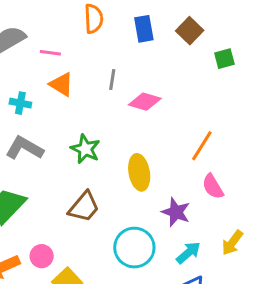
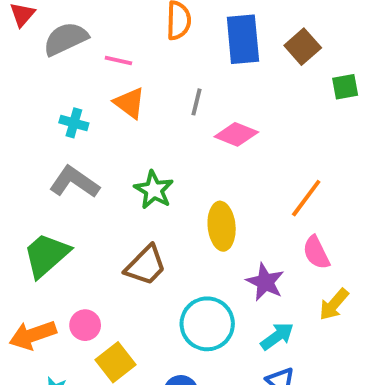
blue rectangle: (144, 29) -> (243, 39), size x1.4
yellow arrow: (232, 243) -> (334, 304), moved

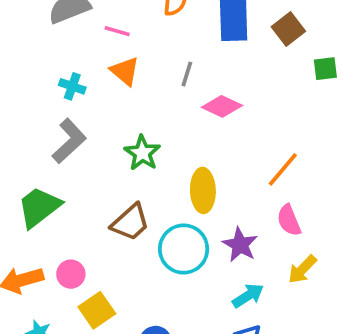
gray L-shape: (74, 182) -> (69, 141), turned 99
cyan circle: (207, 324) -> (184, 249), moved

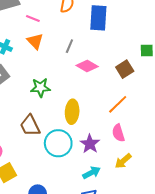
brown square: (288, 29) -> (125, 69), moved
green star: (142, 153) -> (40, 88), turned 30
brown trapezoid: (130, 222) -> (30, 126), turned 100

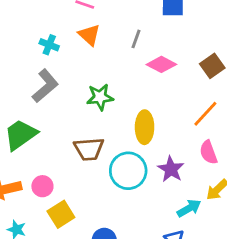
brown trapezoid: (30, 126) -> (89, 149), turned -65
cyan arrow: (92, 173) -> (189, 208), moved

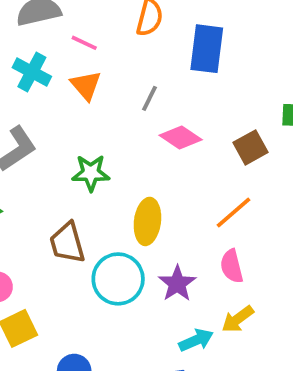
cyan cross: (49, 45) -> (32, 72), moved, size x1.4
brown trapezoid: (89, 149) -> (67, 243), turned 72

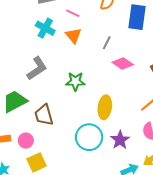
brown trapezoid: (67, 243) -> (44, 115), moved

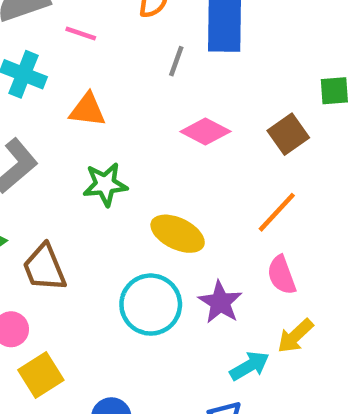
orange triangle: (73, 36) -> (87, 110), moved, turned -36
gray line: (107, 43) -> (176, 61), moved
yellow ellipse: (105, 107) -> (178, 234), turned -65

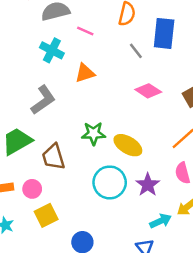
gray line: (176, 61) -> (136, 51), turned -63
orange triangle: (87, 110) -> (85, 73), turned -30
green star: (105, 184) -> (93, 133), moved

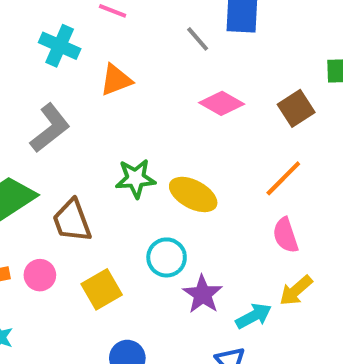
cyan circle: (110, 182) -> (167, 257), size x0.7
purple star: (148, 185) -> (203, 294), moved
yellow square: (46, 215) -> (102, 289), moved

